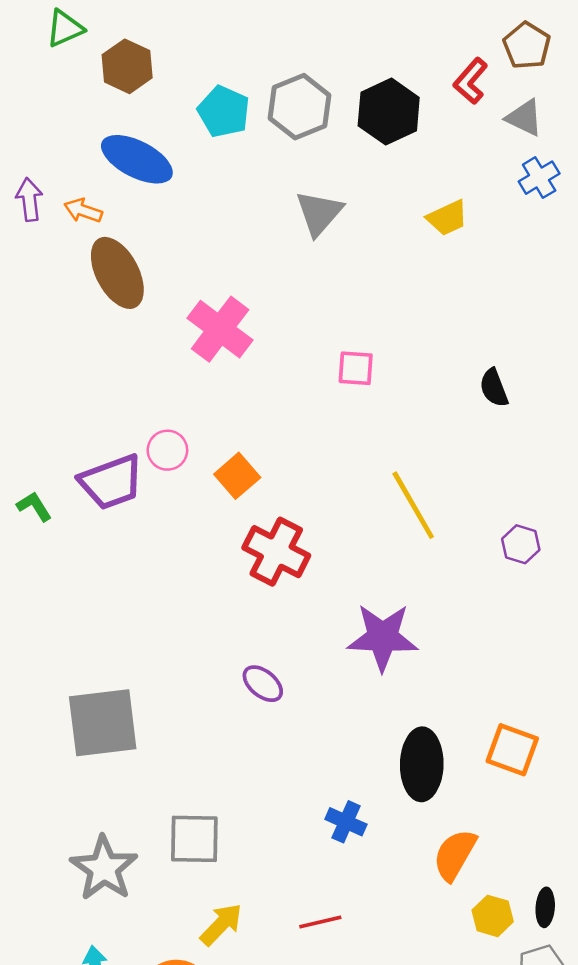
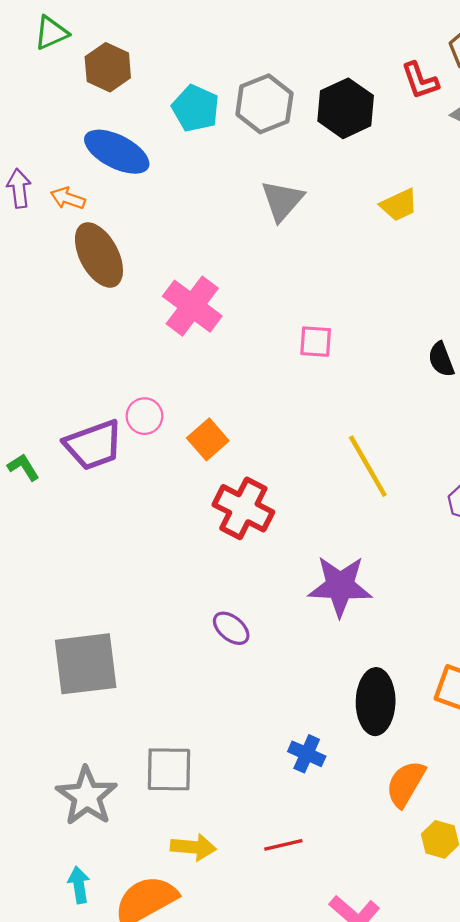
red L-shape: (471, 81) -> (420, 81), turned -60
yellow arrow: (221, 924) -> (193, 847), turned 51

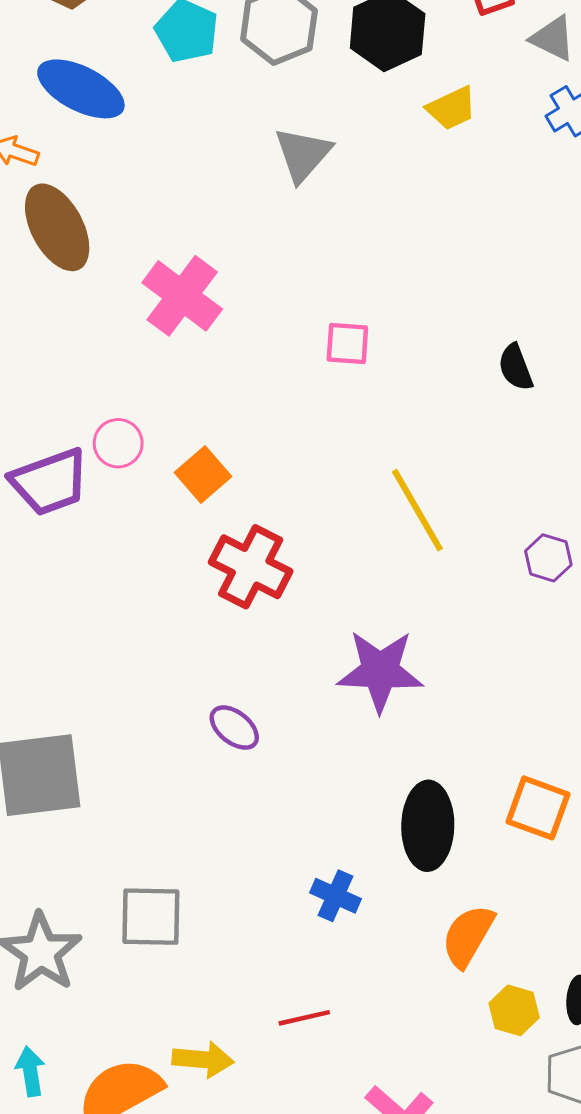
yellow trapezoid: (399, 205) -> (452, 108), moved
yellow arrow: (193, 847) -> (203, 1059), moved

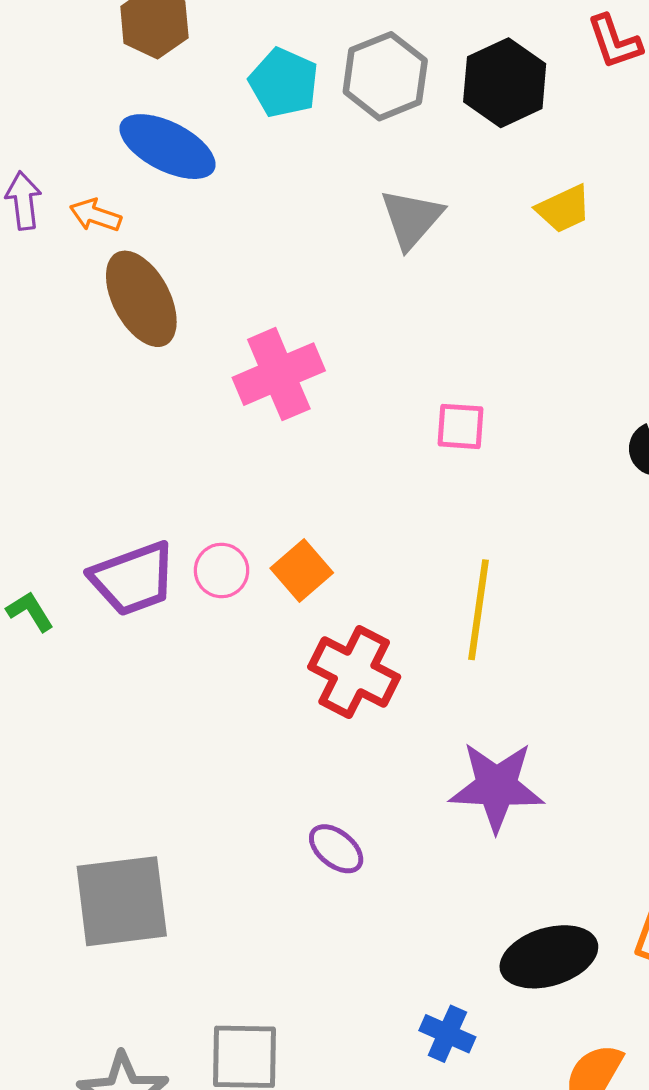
yellow trapezoid: (452, 108) -> (564, 209), moved
pink cross: (182, 296) -> (279, 374), turned 30
pink circle: (118, 443) -> (222, 571), moved
yellow line: (417, 510) -> (479, 610), moved, turned 38
black ellipse: (428, 826) -> (549, 957), turned 72

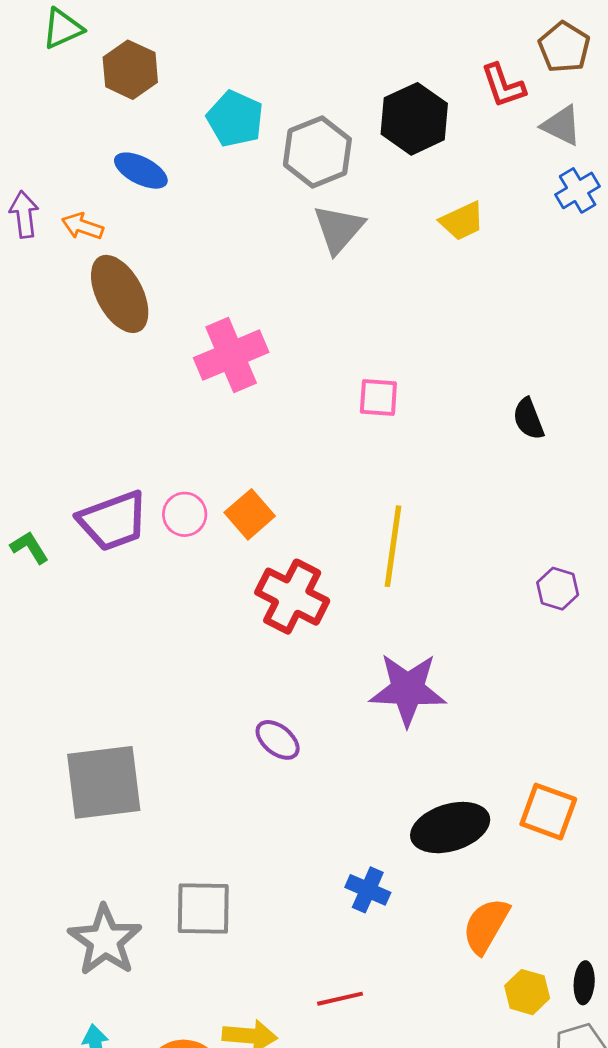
gray hexagon: (385, 76) -> (317, 152), moved
blue ellipse: (168, 147) -> (141, 171), size x0.7

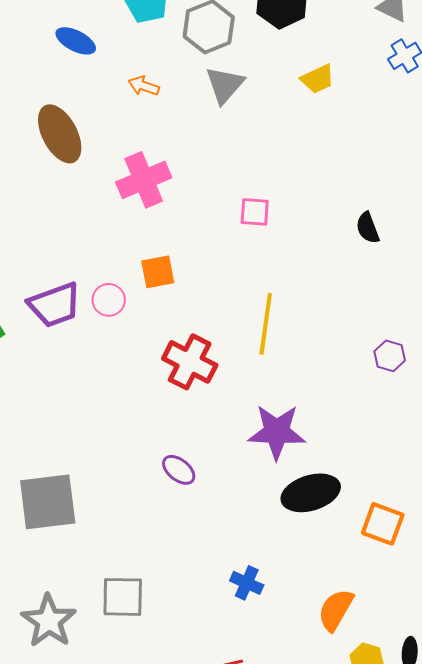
orange arrow: (82, 226) -> (144, 86), moved
orange square: (250, 514) -> (158, 272), moved, turned 30
black ellipse: (450, 828) -> (311, 493), moved

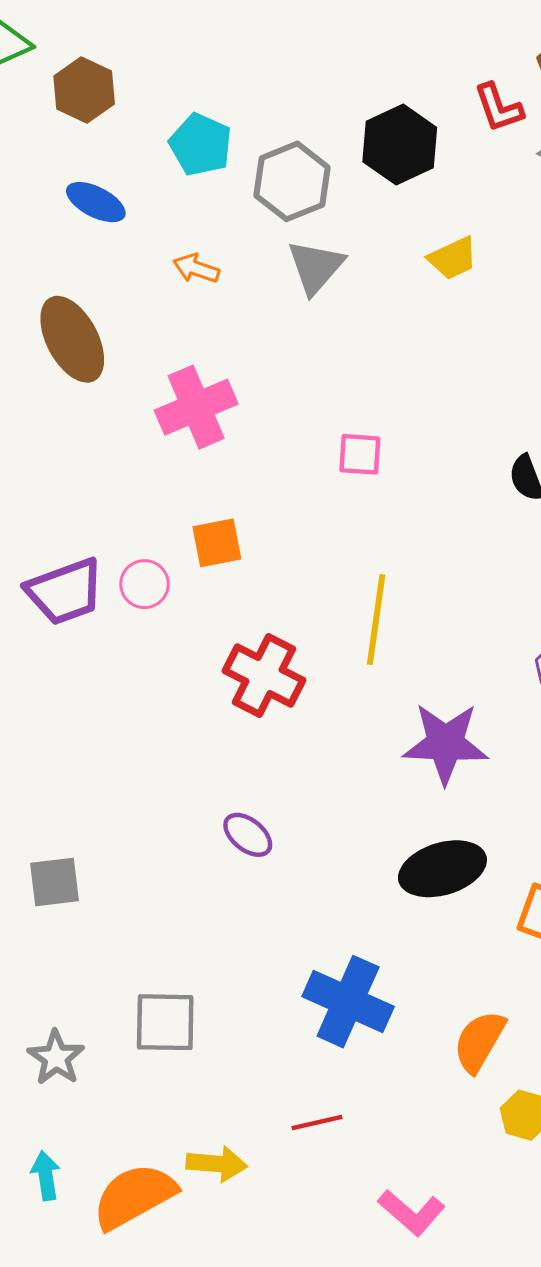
purple star: (277, 432) -> (445, 743), moved
gray square: (48, 502) -> (55, 882), size x0.6
blue cross: (247, 583) -> (348, 1002), size x1.8
gray star: (49, 621) -> (56, 1058), size x0.7

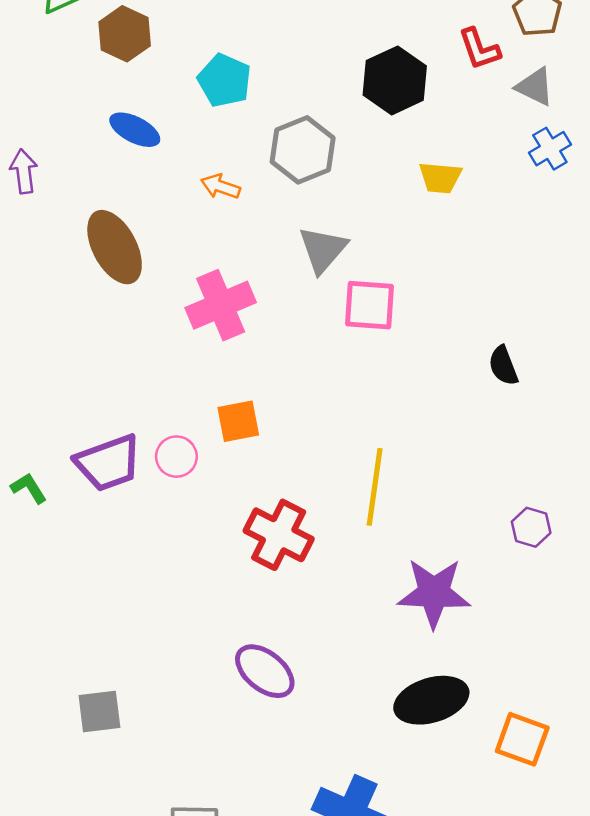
gray hexagon: (292, 181) -> (303, 150), moved
yellow trapezoid: (453, 258) -> (440, 178), turned 30
gray triangle: (316, 267) -> (323, 250), moved
pink square: (360, 454) -> (370, 305), moved, size x1.4
purple ellipse: (248, 835) -> (265, 671), size x1.4

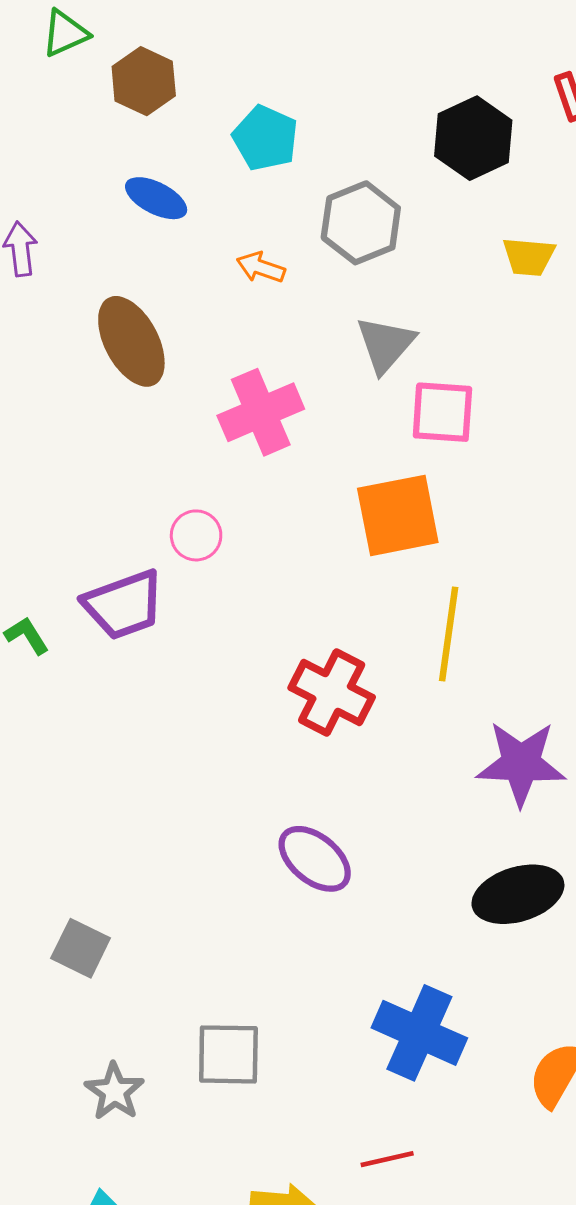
orange square: (238, 421) -> (398, 515), moved, size x1.6
pink circle: (176, 457) -> (196, 535), moved
gray square: (99, 712) -> (81, 948), moved, turned 33

